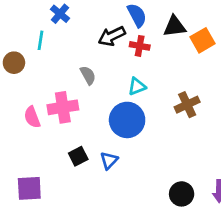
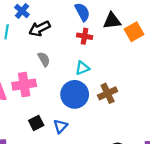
black arrow: (112, 36) -> (40, 29), moved
brown cross: (187, 105) -> (108, 93), moved

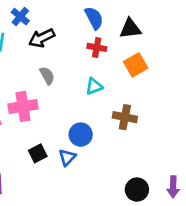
orange square: (134, 32) -> (136, 65), moved
brown cross: (108, 93) -> (125, 117), turned 36
blue circle: (75, 94) -> (81, 135), moved, size x0.7

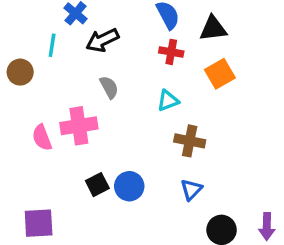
brown cross: (125, 117) -> (190, 141), moved
blue circle: (81, 135) -> (129, 186), moved
blue triangle: (67, 157) -> (191, 190), moved

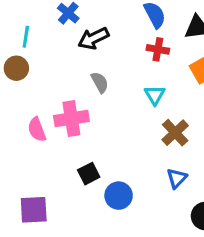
cyan line: (52, 45) -> (26, 37), moved
cyan triangle: (168, 101) -> (155, 95), turned -40
brown cross: (190, 141) -> (175, 133), turned 36
blue circle: (129, 186) -> (119, 196), moved

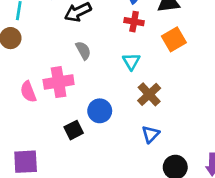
blue circle: (119, 196) -> (100, 111), moved

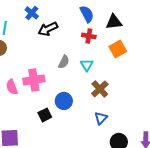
gray semicircle: (83, 50) -> (64, 62), moved, turned 56

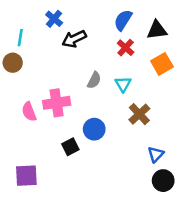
blue semicircle: (87, 14) -> (123, 20), turned -120
red cross: (89, 36) -> (126, 48), turned 32
blue triangle: (101, 118) -> (156, 154), moved

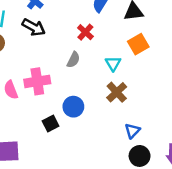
black arrow: (74, 39) -> (34, 27), moved, turned -125
red cross: (126, 48) -> (85, 32), moved
cyan triangle: (123, 84) -> (113, 63), moved

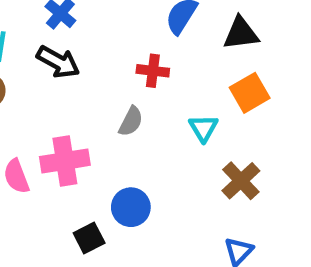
red cross: (85, 32) -> (153, 71), turned -35
brown cross: (117, 92) -> (241, 181), moved

